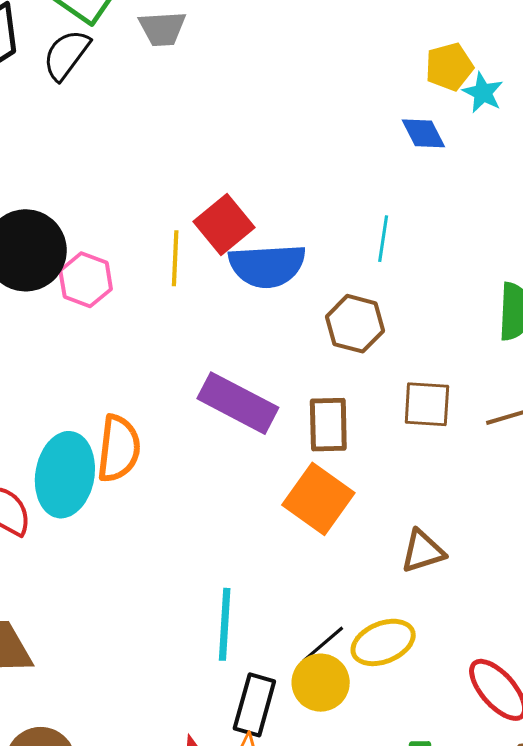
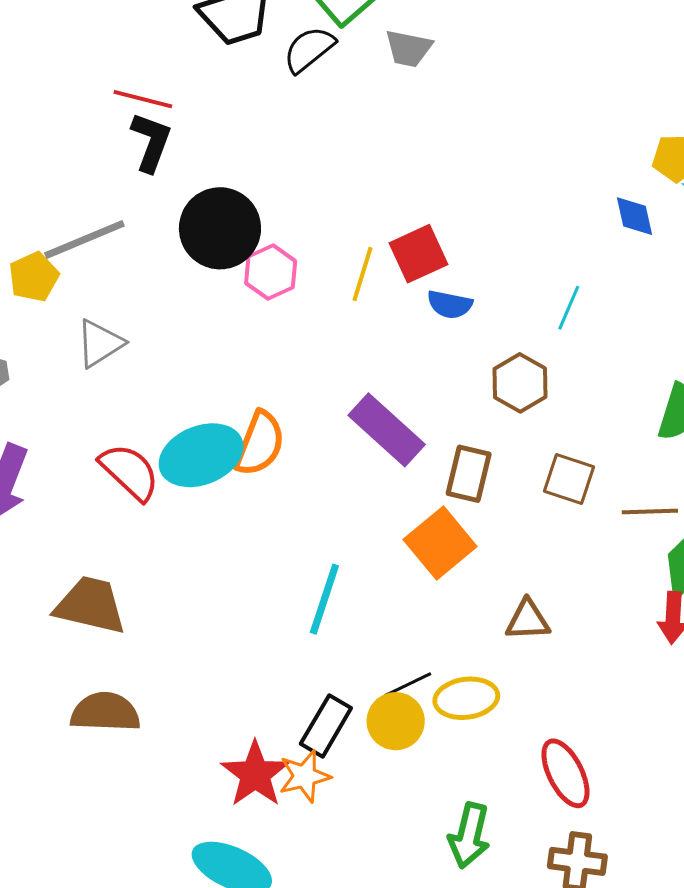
blue semicircle: (267, 266) -> (450, 304), size x0.6
cyan ellipse: (65, 475) -> (201, 455), turned 44
cyan line: (225, 624) -> (324, 599), moved

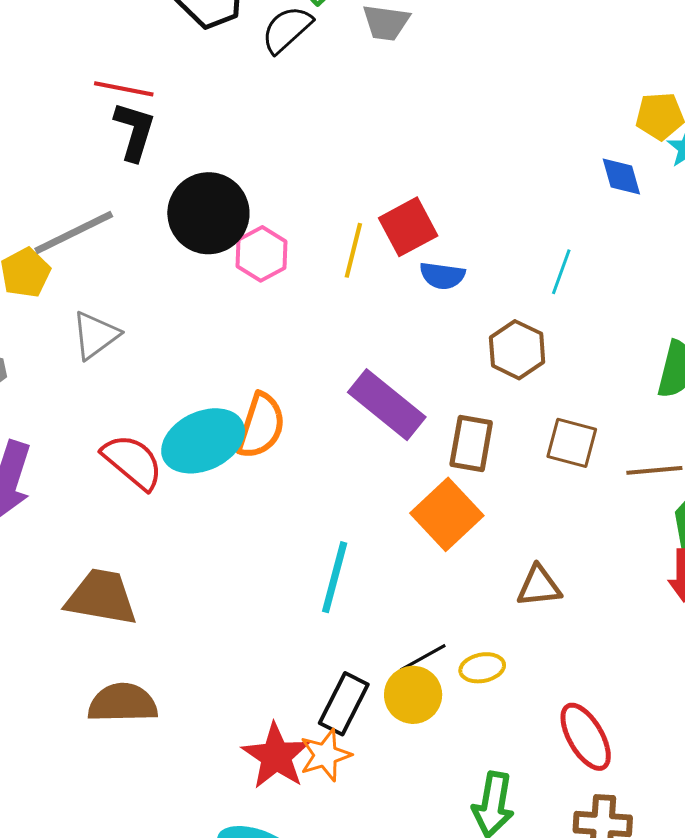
yellow ellipse: (466, 698) -> (482, 668), size x0.7

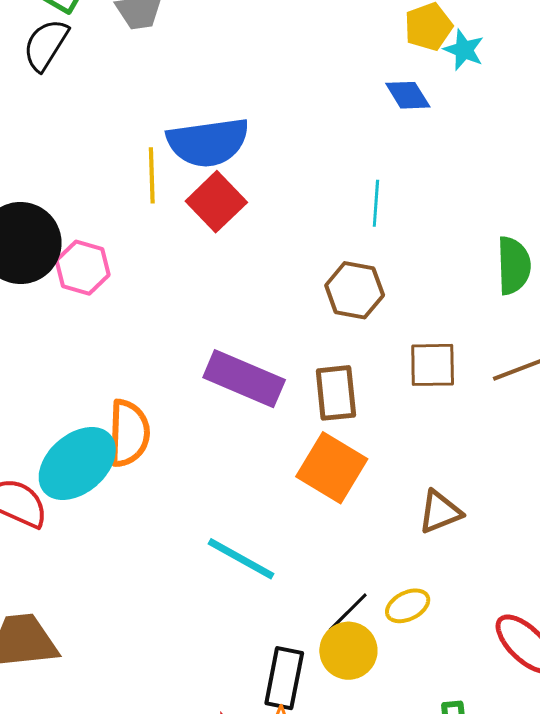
yellow line: (353, 250) -> (152, 175), moved
blue semicircle: (442, 276) -> (208, 142), moved, size x1.8
cyan line: (335, 577) -> (241, 559), turned -60

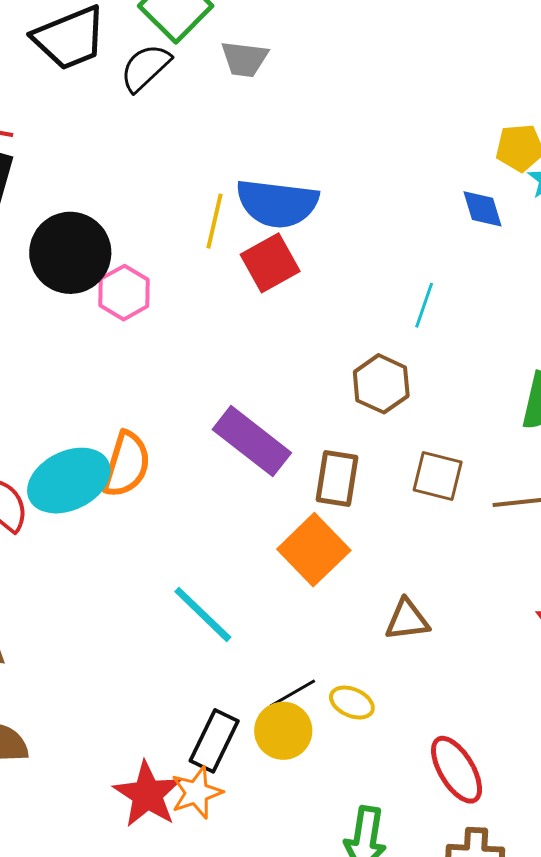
yellow ellipse: (408, 606) -> (352, 703), turned 36

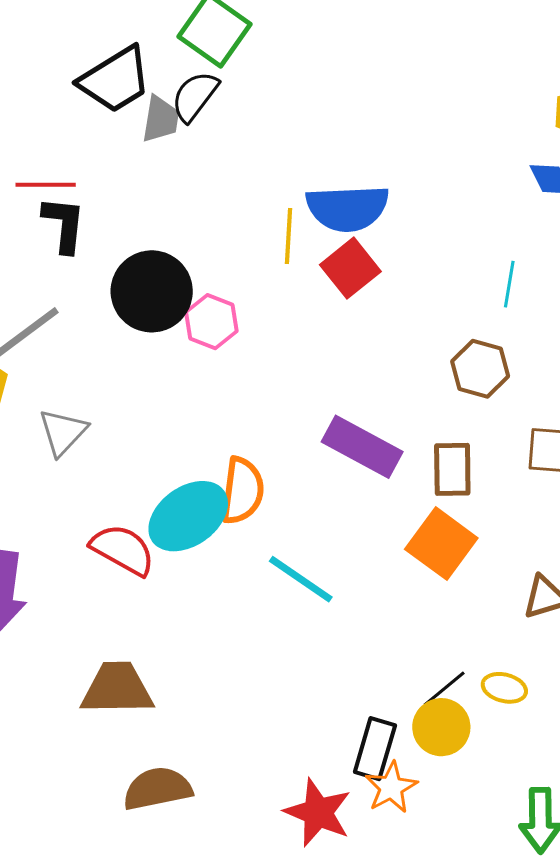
gray trapezoid: (244, 59) -> (161, 119), moved, turned -78
cyan line: (203, 614) -> (301, 579), moved
orange star: (197, 793) -> (391, 787), moved

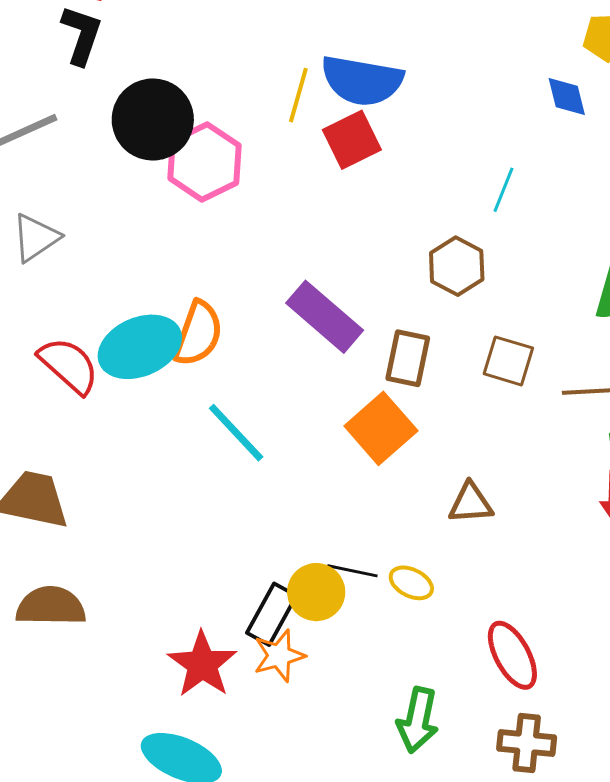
pink hexagon: (211, 322) -> (204, 162), size x1.4
black line: (444, 689) -> (352, 571), turned 39
yellow circle: (441, 727) -> (316, 592), moved

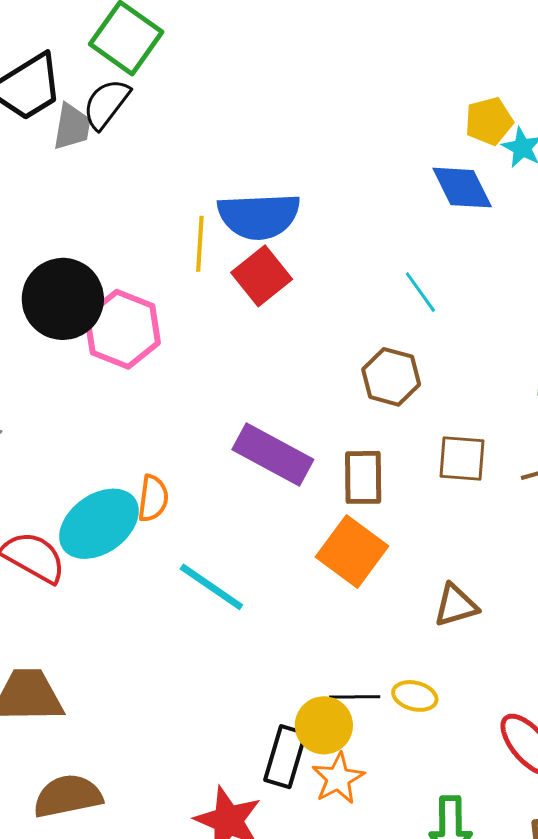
blue diamond: (567, 96) -> (462, 188), size x1.4
cyan line: (503, 190) -> (420, 292), turned -45
orange semicircle: (198, 334) -> (153, 498), size x0.7
orange star: (279, 656) -> (338, 778), moved

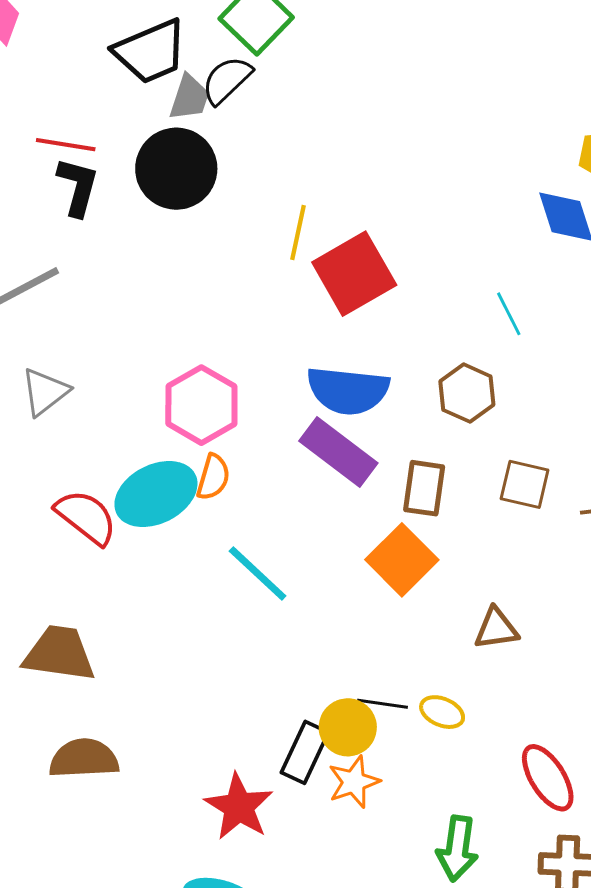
blue semicircle: (259, 216) -> (348, 390), moved
red square: (262, 276) -> (354, 274), size x1.4
black circle: (63, 299) -> (176, 169), moved
pink hexagon: (122, 329) -> (201, 405), moved

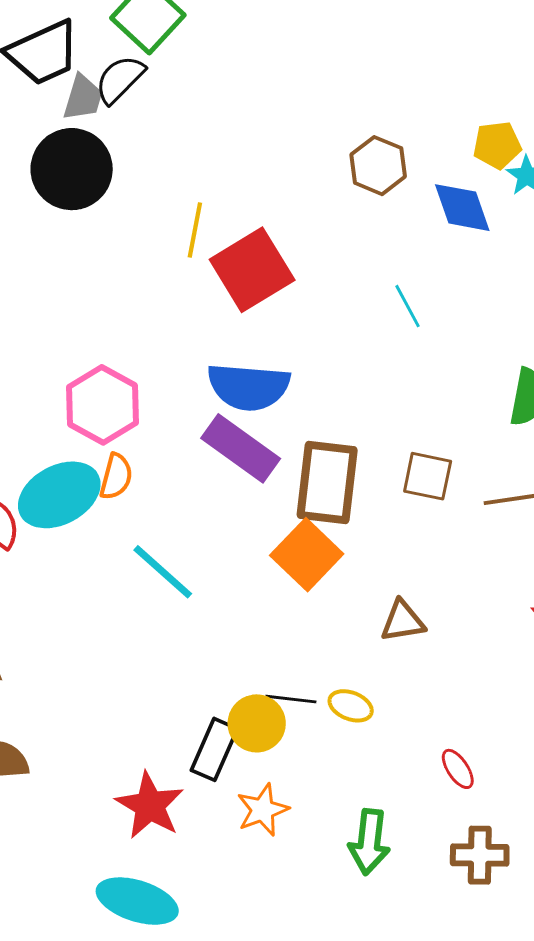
brown hexagon: (467, 393) -> (378, 166), moved
brown rectangle: (424, 488) -> (327, 482), size x1.5
red ellipse: (548, 778) -> (458, 769), size x0.6
orange star: (354, 782) -> (263, 810), moved

